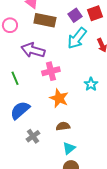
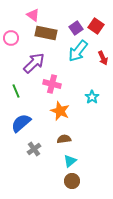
red square: (95, 13) -> (96, 26), turned -35
purple arrow: (33, 50) -> (34, 63), turned 120
pink cross: (51, 71) -> (52, 84), turned 30

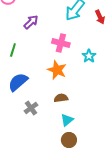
purple arrow: (34, 63) -> (31, 22), size x0.7
pink cross: (52, 84) -> (61, 43), moved
green line: (16, 91) -> (13, 50), turned 40

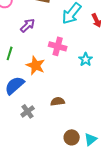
orange star: (57, 70) -> (36, 65), moved
cyan triangle: (67, 120) -> (91, 139), moved
brown circle: (69, 140) -> (72, 137), moved

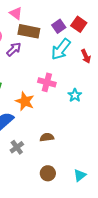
purple arrow: (28, 25) -> (14, 49), moved
brown circle: (72, 137) -> (48, 173), moved

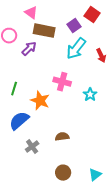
red square: (79, 24) -> (92, 15), moved

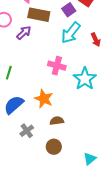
cyan star: (90, 95) -> (85, 79), size x1.6
orange star: (40, 101) -> (44, 99), moved
brown circle: (63, 173) -> (54, 147), moved

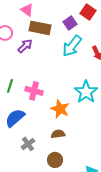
pink cross: (57, 66) -> (34, 91), moved
orange star: (44, 99) -> (60, 109), moved

